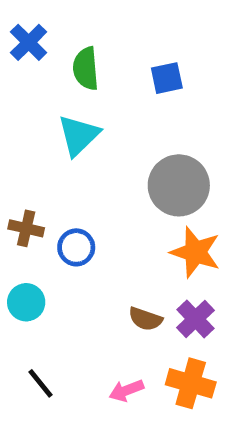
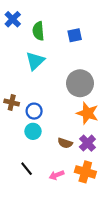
cyan circle: (26, 302) -> (33, 131), moved
black line: (40, 383) -> (27, 169), moved

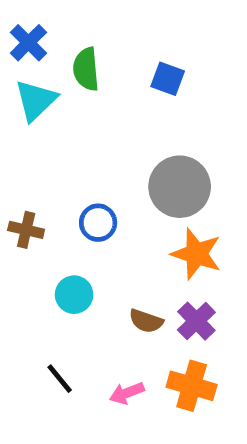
blue square: (75, 35) -> (168, 79), turned 32
cyan triangle: (35, 61) -> (36, 100), moved
blue circle: (34, 111) -> (98, 223), moved

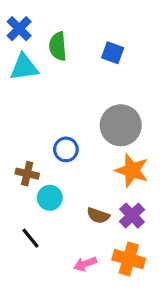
cyan triangle: (36, 100) -> (24, 67), turned 36
brown cross: (26, 230) -> (27, 174), moved
black line: (60, 379) -> (30, 238), moved

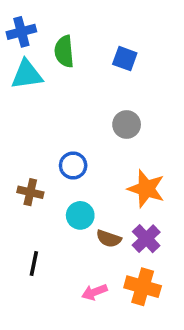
blue cross: (19, 29) -> (21, 32), turned 30
gray circle: (121, 125) -> (127, 125), moved, size x0.6
cyan circle: (50, 198) -> (80, 215), moved
black line: (30, 238) -> (34, 264), turned 50

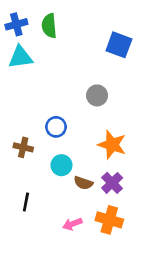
green semicircle: (64, 51) -> (49, 26), moved
blue square: (125, 59) -> (119, 45), moved, size x1.4

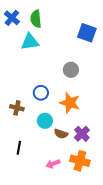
blue cross: (16, 24) -> (12, 18), turned -35
cyan triangle: (20, 57) -> (30, 42), moved
orange star: (112, 145) -> (70, 103), moved

